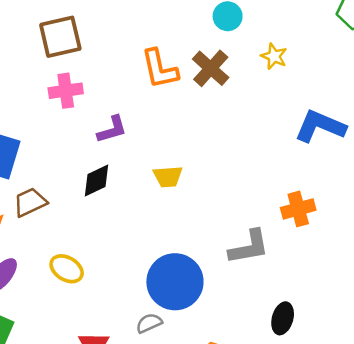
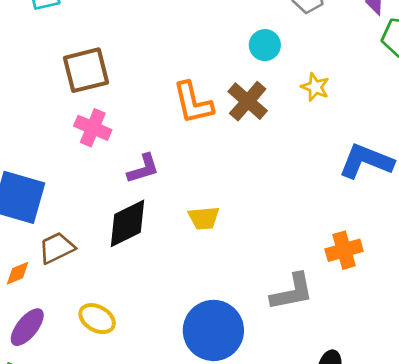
pink cross: (66, 91) -> (93, 128), turned 32
black diamond: (97, 180) -> (128, 223), size x1.4

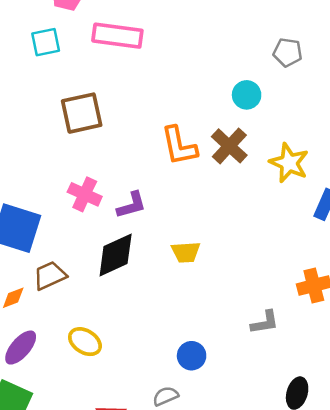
yellow star: (315, 87) -> (289, 163), moved, size x1.5
pink cross: (93, 128) -> (85, 194), moved
gray L-shape: (292, 292) -> (265, 322), size x0.7
blue circle: (213, 330) -> (192, 356), size x0.5

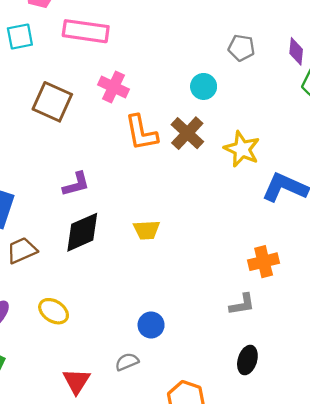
brown square: (82, 113) -> (52, 102), turned 36
pink cross: (85, 194) -> (113, 87), moved
purple L-shape: (132, 205) -> (76, 184), moved
gray L-shape: (265, 322) -> (242, 304), moved

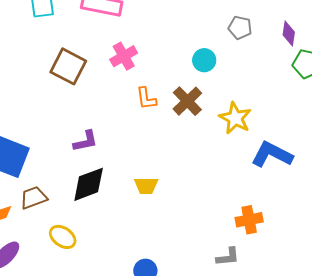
pink cross: (113, 87) -> (124, 56), turned 32
orange L-shape: (141, 133) -> (146, 98), size x0.7
yellow ellipse: (54, 311) -> (63, 237), moved

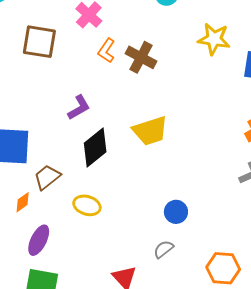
orange L-shape: (146, 98) -> (106, 51), moved, turned 60
brown cross: (187, 101) -> (141, 57), moved
yellow trapezoid: (146, 186) -> (150, 131), size x1.5

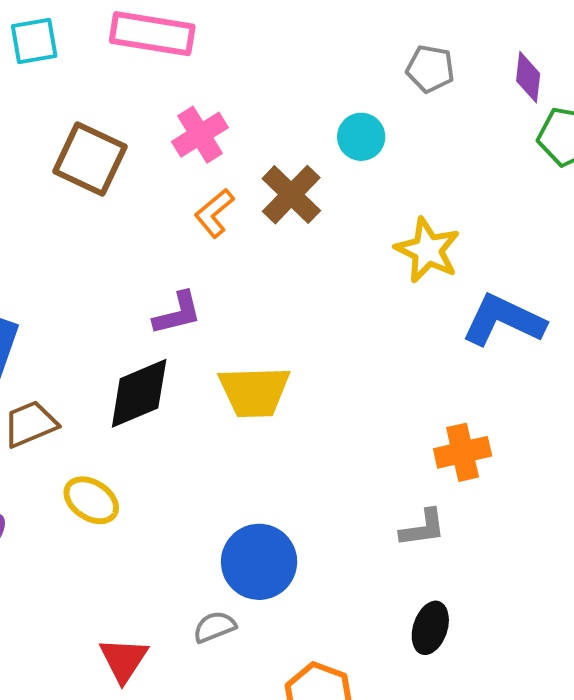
brown cross: (141, 57) -> (291, 195), moved
purple L-shape: (79, 107) -> (177, 313), moved
blue circle: (176, 212) -> (259, 562), size x1.6

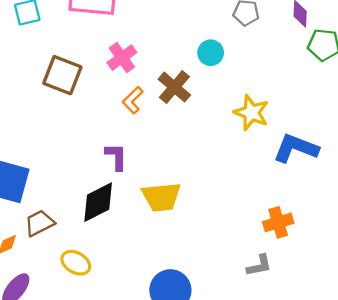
purple L-shape: (177, 313) -> (116, 157), turned -72

